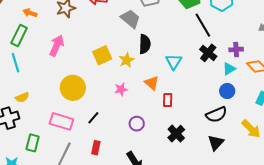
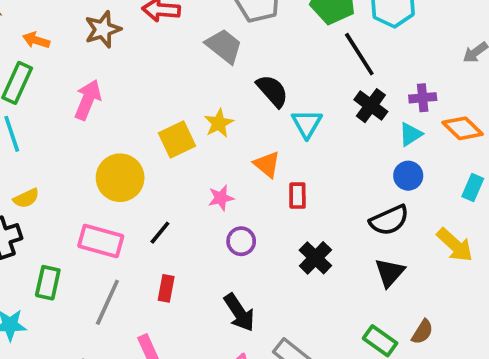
black semicircle: (145, 44) -> (272, 91), moved, turned -42
yellow square: (102, 55) -> (177, 140), moved
pink star: (121, 89) -> (221, 198), moved

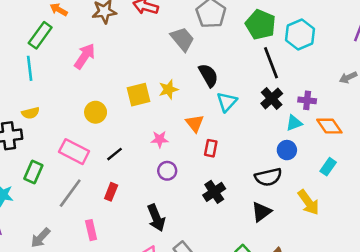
yellow circle: (120, 178) -> (96, 112), size x0.7

